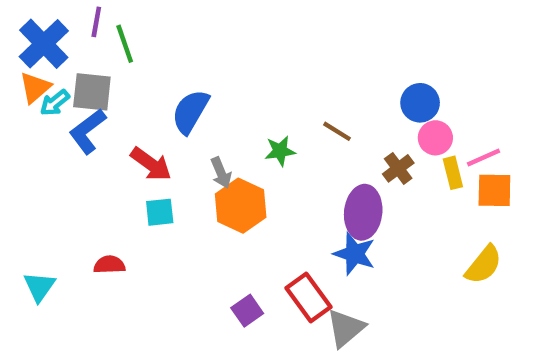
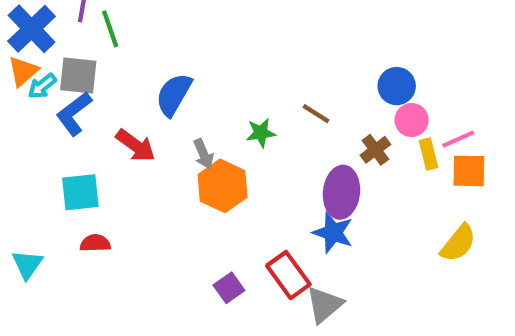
cyan square: (160, 212) -> (80, 192), moved, size x1.4

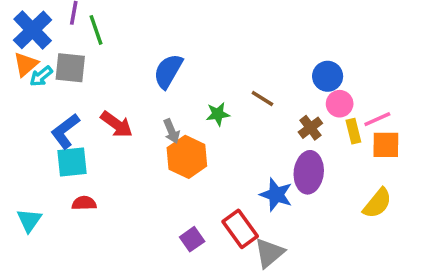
blue semicircle: (174, 95) -> (168, 71), moved
blue L-shape: (74, 114) -> (65, 131), moved
purple ellipse: (341, 192) -> (309, 172), moved

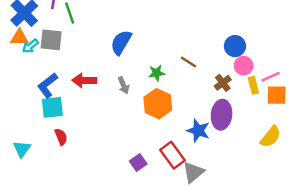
orange triangle: (26, 64) -> (19, 37), turned 42
red arrow: (117, 124) -> (84, 80), turned 145
orange hexagon: (187, 157) -> (158, 104), moved
red semicircle: (84, 203) -> (61, 137), turned 70

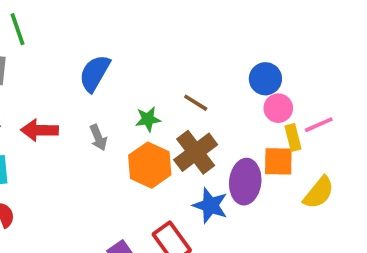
brown cross: (223, 83) -> (196, 152), moved, size x1.6
orange square: (277, 95) -> (278, 161), moved
yellow semicircle: (271, 137) -> (319, 193), moved

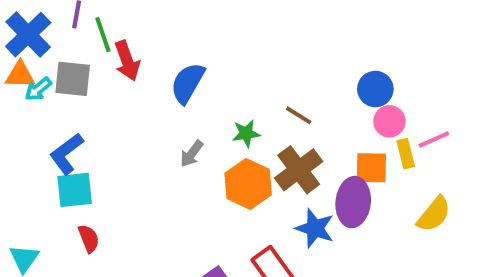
red arrow: (40, 130) -> (127, 61), moved, turned -111
gray arrow: (98, 138) -> (192, 154), turned 60
orange square: (278, 161) -> (371, 168), moved

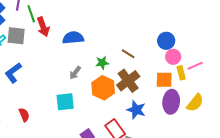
blue semicircle: (188, 83) -> (73, 38), turned 55
cyan square: (75, 190) -> (65, 102), moved
purple ellipse: (353, 202) -> (171, 102), moved

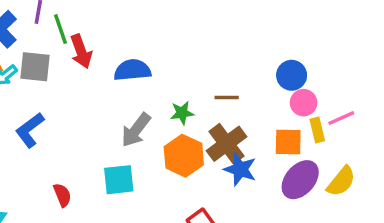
brown line: (128, 54) -> (227, 98), turned -32
gray arrow: (75, 73) -> (136, 130), size x1.5
purple ellipse: (171, 102) -> (300, 180), turned 35
blue star: (136, 110) -> (240, 169), moved
red semicircle: (24, 115) -> (62, 195), moved

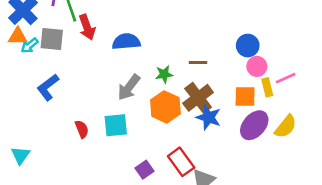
red semicircle: (62, 195) -> (82, 129), moved

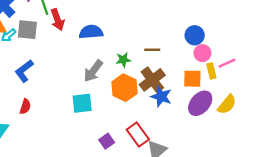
red semicircle: (82, 129) -> (25, 107), moved, turned 40

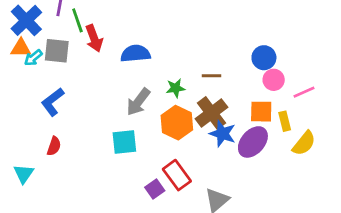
yellow rectangle: (211, 71) -> (285, 121), moved
purple ellipse: (200, 103) -> (253, 142), moved
red rectangle: (138, 134) -> (177, 175), moved

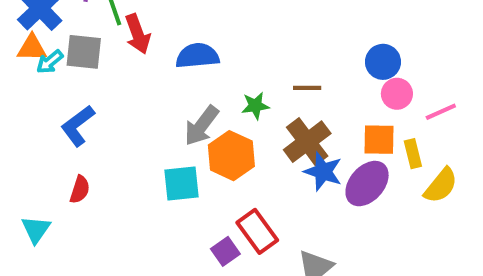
orange hexagon: (177, 123) -> (231, 156), moved

